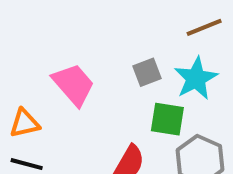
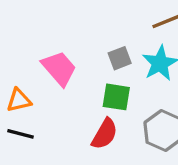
green square: (167, 119) -> (116, 97), moved

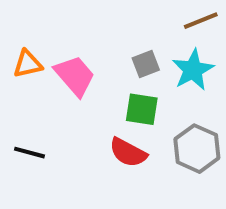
orange triangle: (19, 100) -> (28, 64), moved
red semicircle: (105, 134) -> (128, 153), turned 88

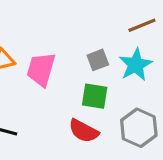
pink trapezoid: (75, 76) -> (41, 69), turned -123

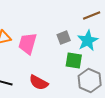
green square: (95, 96) -> (74, 61), moved
red semicircle: (84, 131) -> (39, 83), moved

